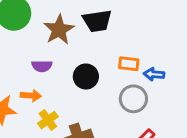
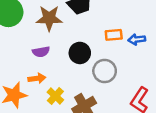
brown star: (59, 30) -> (49, 18), turned -30
gray circle: (133, 99) -> (105, 71), moved

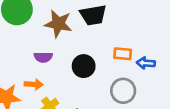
gray circle: (105, 71) -> (123, 91), moved

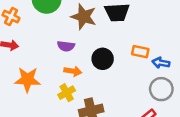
orange arrow: (34, 84) -> (73, 71), moved
gray circle: (123, 91) -> (161, 89), moved

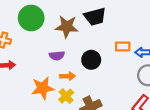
orange star: (28, 80) -> (43, 88), moved

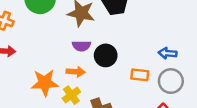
orange rectangle: (123, 46) -> (140, 75), moved
purple semicircle: (57, 56) -> (81, 46), moved

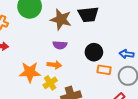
black circle: (106, 55) -> (94, 52), moved

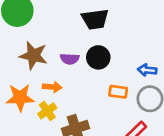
brown star: (61, 19) -> (33, 55), moved
purple semicircle: (60, 45) -> (70, 59), moved
black circle: (94, 52) -> (98, 57), moved

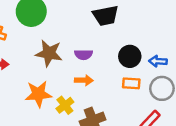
black circle: (98, 57) -> (130, 56), moved
orange arrow: (52, 87) -> (84, 80), moved

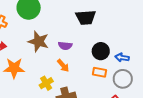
orange arrow: (84, 80) -> (63, 66), turned 40
orange star: (38, 94) -> (14, 68), moved

